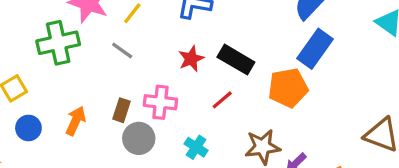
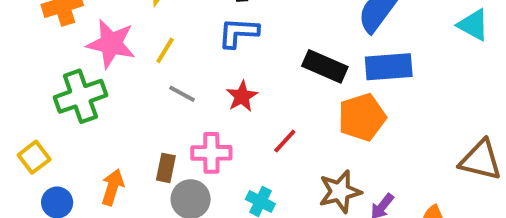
blue rectangle: (315, 49) -> (389, 67), turned 57
gray line: (122, 50) -> (182, 94), moved
black rectangle: (236, 60) -> (325, 66), moved

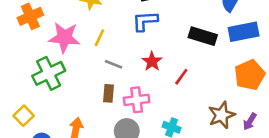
orange pentagon: (362, 117) -> (250, 75), moved
red line: (285, 141) -> (181, 77), moved
brown rectangle: (166, 168) -> (109, 93), moved

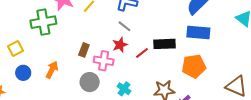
black rectangle: (203, 36) -> (165, 44), moved, turned -35
red star: (152, 61) -> (120, 45), moved
gray line: (113, 64) -> (125, 26), moved

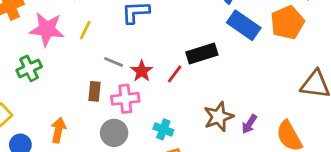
green cross: (43, 22) -> (29, 68), size x0.7
gray line: (125, 26) -> (113, 62), moved
blue rectangle: (198, 33) -> (244, 25), turned 45
orange pentagon: (194, 66) -> (287, 23), moved

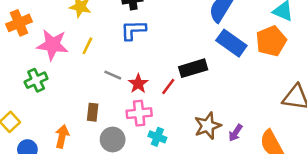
brown rectangle: (95, 91) -> (93, 112), moved
pink cross: (125, 99) -> (139, 113), moved

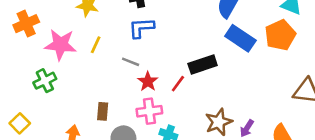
gray line: (113, 75) -> (131, 62), moved

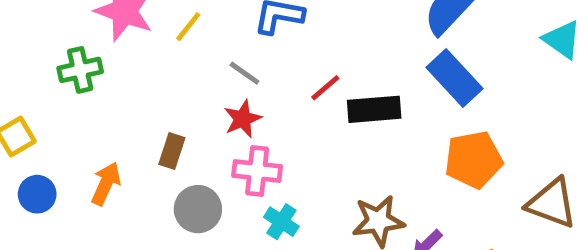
orange pentagon: (280, 35) -> (474, 160), moved
red star: (148, 81) -> (243, 119), moved
red line: (178, 84) -> (325, 88), moved

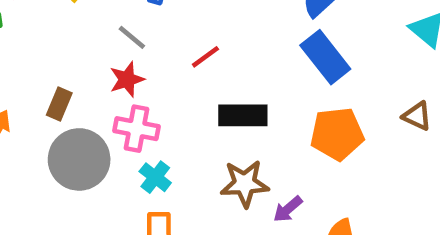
black rectangle: (374, 109) -> (243, 115), moved
brown triangle: (552, 203) -> (417, 116), moved, size x0.6
gray circle: (198, 209) -> (79, 159), size x1.4

